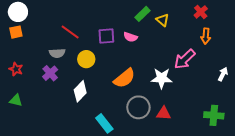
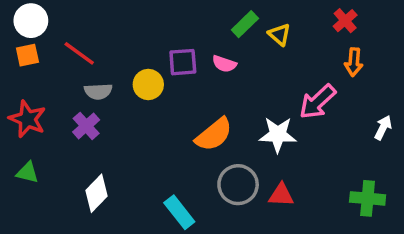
red line: (70, 32) -> (79, 53), moved
yellow circle: (86, 59) -> (148, 84), moved
red star: (16, 69) -> (27, 119), size x1.5
white diamond: (80, 91) -> (96, 193), moved

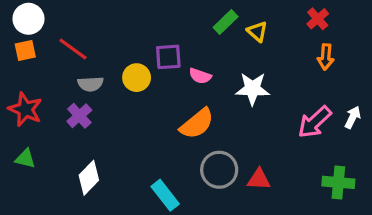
pink semicircle: (224, 64) -> (200, 76), moved
pink arrow: (317, 102) -> (315, 122), moved
white star: (278, 135) -> (253, 89), moved

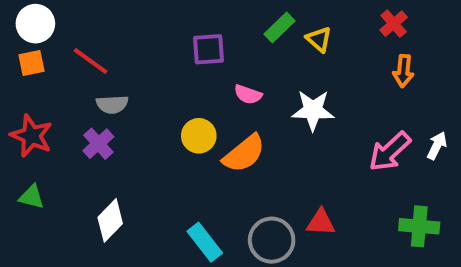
purple square: (168, 57) -> (209, 49), moved
yellow circle: (137, 78) -> (199, 136), moved
gray circle: (219, 170) -> (272, 240), moved

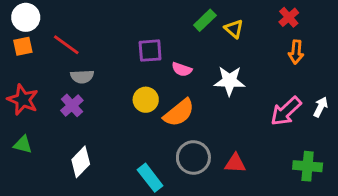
purple square: (209, 49) -> (150, 51), moved
gray circle: (272, 240) -> (193, 158), moved

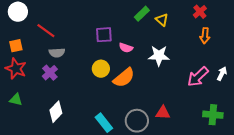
orange square: (23, 46) -> (16, 46), moved
gray circle: (193, 158) -> (137, 121), moved

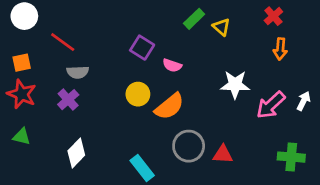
purple square: (104, 35) -> (142, 48), turned 36
white star: (159, 56) -> (235, 85), moved
gray circle: (137, 121) -> (189, 146), moved

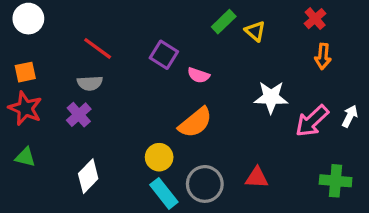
red line: (63, 42) -> (98, 48), moved
yellow circle: (138, 94) -> (159, 157), moved
gray circle: (189, 146) -> (205, 184), moved

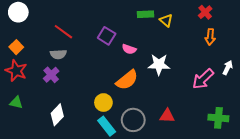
green rectangle: (224, 22) -> (146, 14), turned 42
orange square: (25, 72) -> (16, 47), turned -32
white star: (271, 97) -> (159, 65), moved
white arrow: (350, 116) -> (228, 68), moved

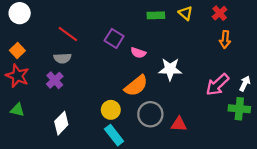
yellow triangle: (166, 20) -> (186, 13), moved
white arrow: (228, 68) -> (245, 83), moved
green cross: (218, 118) -> (239, 109), moved
gray circle: (133, 120) -> (150, 114), moved

